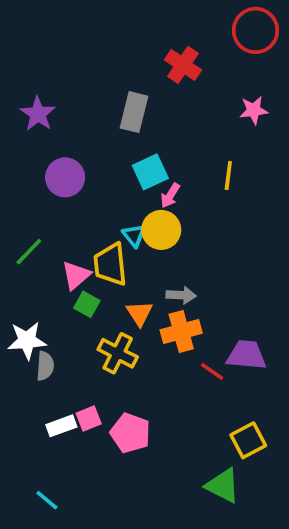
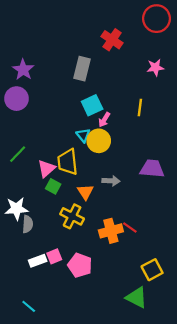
purple circle: (65, 177) -> (16, 99), moved
cyan triangle: (134, 235) -> (83, 135), moved
orange cross: (181, 331) -> (111, 231), moved
purple trapezoid: (246, 355) -> (152, 169), moved

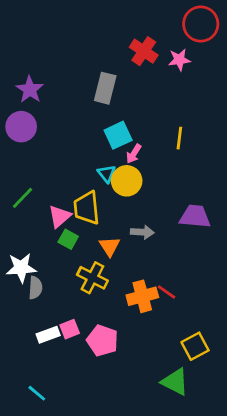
pink star: (155, 67) -> (179, 60), moved

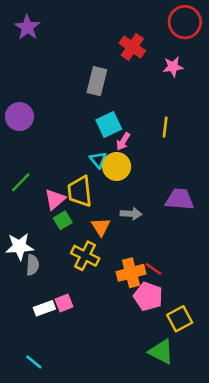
pink star: (179, 60) -> (173, 67), moved
purple star: (30, 90) -> (27, 27), moved
green square: (68, 239) -> (63, 220), turned 30
pink pentagon: (102, 340) -> (148, 296), moved

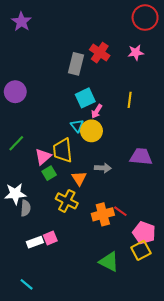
red cross: (132, 47) -> (100, 53), moved
pink pentagon: (148, 296) -> (144, 233), moved
green triangle: (161, 352) -> (109, 262), moved

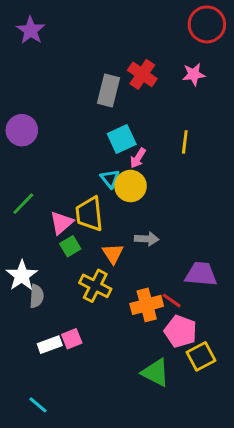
purple trapezoid: (141, 157) -> (201, 274), moved
white star: (15, 194) -> (22, 276), turned -30
pink pentagon: (144, 233) -> (180, 331), moved

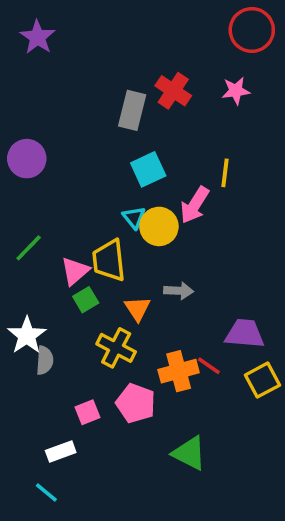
pink arrow: (138, 158) -> (195, 205), moved, size x1.5
pink pentagon: (180, 331) -> (136, 403), moved
white rectangle: (50, 345) -> (61, 451), moved
yellow square: (201, 356) -> (263, 380), moved

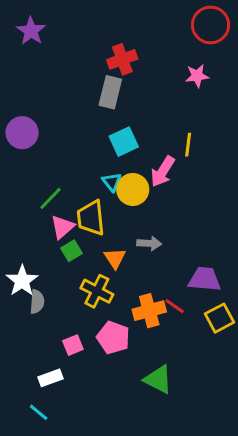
red cross: (173, 91) -> (122, 59), moved, turned 36
green line: (29, 248) -> (50, 198), moved

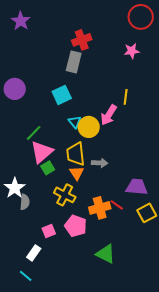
cyan square: (124, 142) -> (62, 95), moved
yellow trapezoid: (91, 218) -> (76, 154), moved
pink triangle: (62, 227) -> (42, 152), size x1.4
white rectangle: (50, 378) -> (34, 253), turned -35

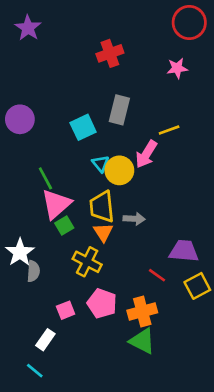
gray rectangle: (74, 62) -> (119, 110), moved
yellow line: (126, 97) -> (169, 130), turned 63
green line: (34, 133) -> (45, 178), turned -72
orange cross: (100, 208) -> (142, 312), moved

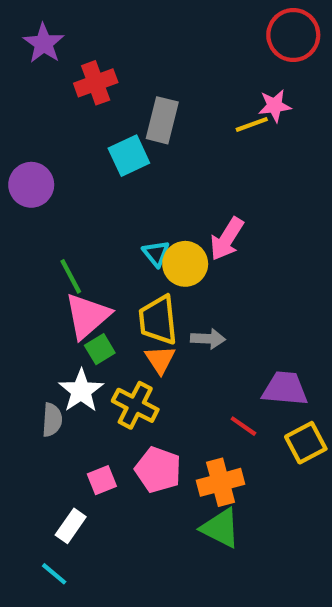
red cross: (110, 53) -> (96, 83), moved
gray rectangle: (119, 110) -> (162, 120), moved
cyan square: (83, 127) -> (129, 156), moved
yellow line: (169, 130) -> (252, 124), moved
white star: (20, 252) -> (81, 391), moved

